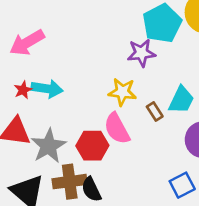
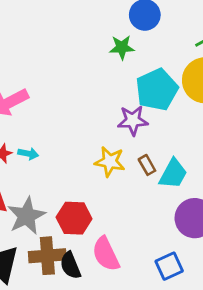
cyan arrow: (47, 89) -> (28, 154), size x0.6
brown rectangle: (155, 112) -> (147, 165), moved
pink semicircle: (117, 128) -> (106, 254), moved

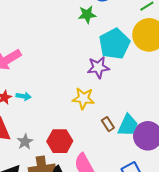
brown rectangle: (147, 165) -> (108, 124), moved
cyan trapezoid: (173, 174) -> (128, 125), moved
gray star: (26, 216) -> (25, 142), size x0.6

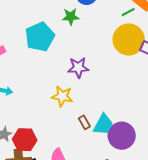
cyan pentagon: (114, 44) -> (40, 37), moved
red hexagon: (60, 141) -> (25, 140), moved

